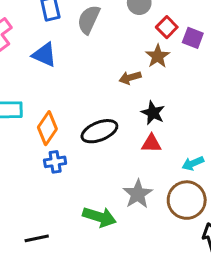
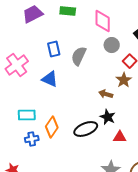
brown arrow: (130, 78) -> (106, 94), turned 32
black star: (153, 113) -> (108, 117), moved
blue cross: (55, 162) -> (32, 139), moved

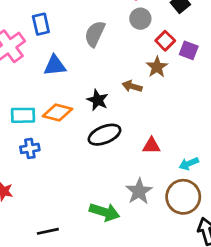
blue rectangle: (54, 49) -> (41, 24), moved
blue triangle: (50, 79) -> (55, 66), turned -30
black star: (108, 117) -> (98, 100), moved
orange diamond: (52, 127) -> (57, 113), moved, turned 70

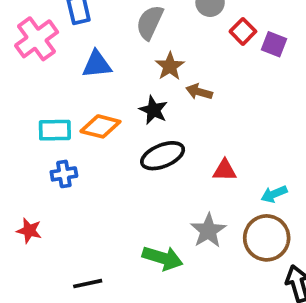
brown star: (157, 67) -> (170, 66), moved

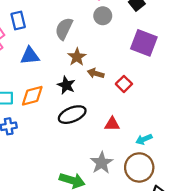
red square: (243, 31) -> (124, 84), moved
purple square: (274, 44) -> (144, 43), size x1.6
orange diamond: (100, 126) -> (32, 96), turned -30

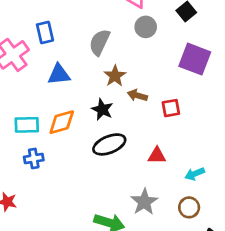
red square: (124, 84) -> (171, 108), turned 35
brown circle: (139, 167) -> (189, 207), size x0.6

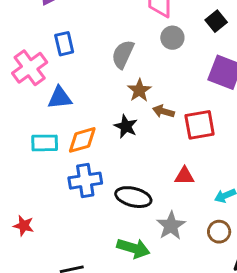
blue triangle: (59, 75) -> (60, 98), moved
red square: (171, 108) -> (200, 125), size x1.5
black ellipse: (109, 144) -> (133, 197), moved, turned 36
blue cross: (34, 158) -> (85, 181), moved, size x1.5

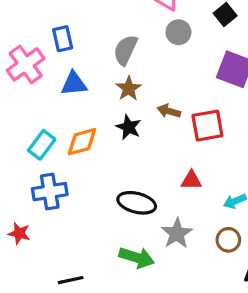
brown star: (139, 90) -> (129, 89), moved
blue triangle: (60, 98) -> (74, 84), moved
cyan rectangle: (45, 143) -> (42, 145), turned -52
blue cross: (85, 181) -> (50, 192), moved

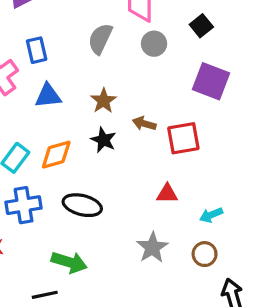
gray semicircle: (125, 50) -> (100, 39), moved
black ellipse: (137, 203) -> (82, 205), moved
green arrow: (137, 258) -> (69, 262), moved

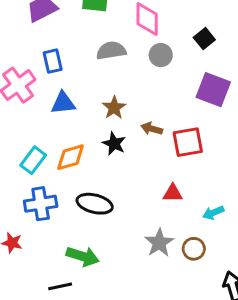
gray semicircle: (100, 39) -> (111, 51), turned 56
brown circle: (205, 254) -> (194, 249), moved

